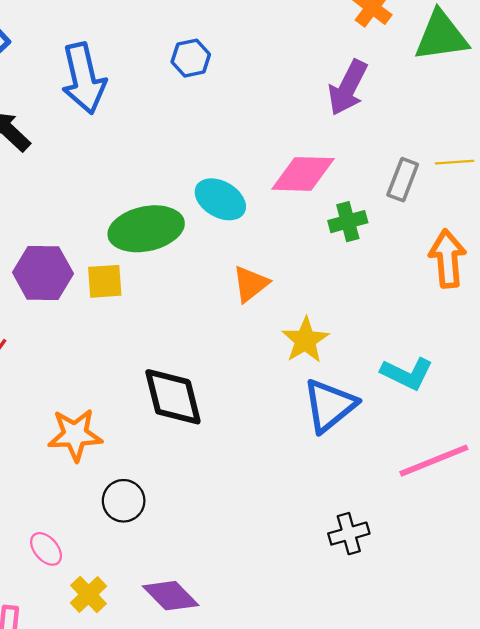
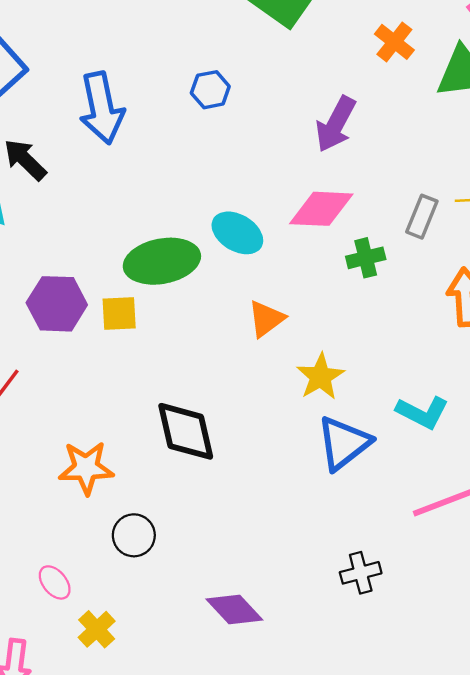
purple arrow: (348, 88) -> (336, 124), moved
purple diamond: (171, 596) -> (234, 609), moved

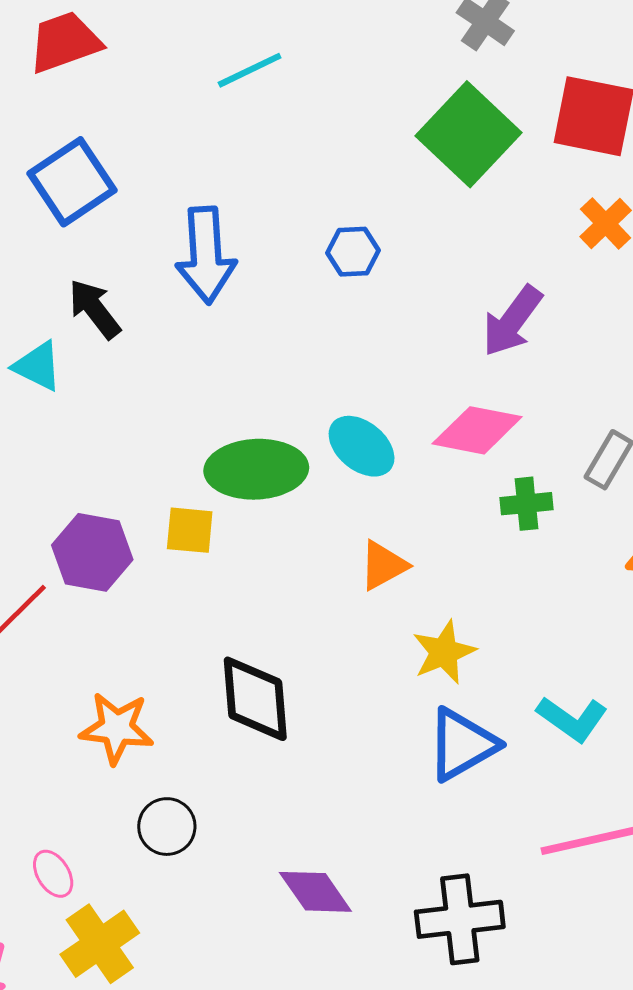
purple hexagon: (57, 304) -> (92, 552), moved
black cross: (361, 573) -> (460, 919), size x1.6
purple diamond: (234, 609) -> (315, 892), moved
yellow cross: (97, 629) -> (100, 944), size x1.5

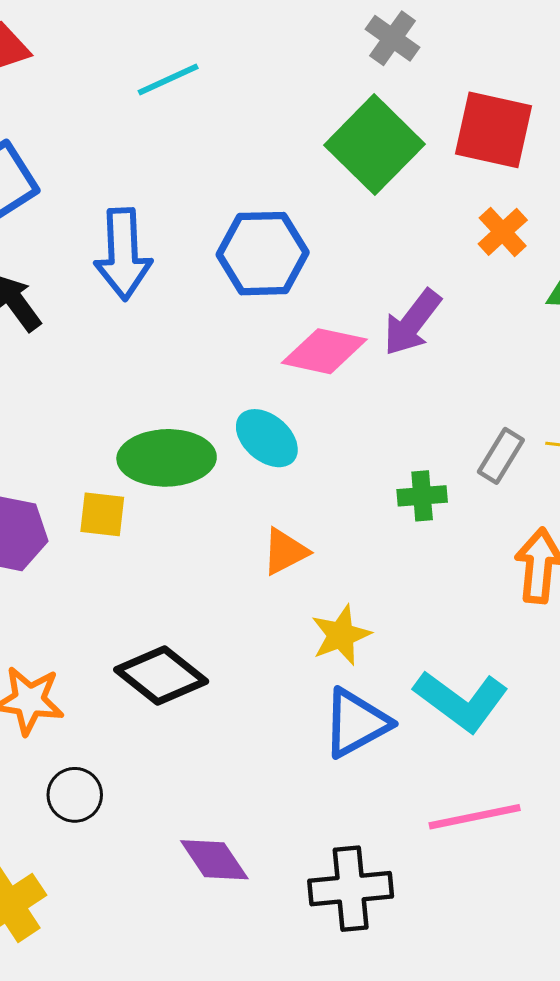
blue hexagon: (353, 252) -> (263, 254), size x1.8
pink diamond: (477, 430) -> (324, 351), moved
black diamond: (255, 699) -> (161, 676), turned -48
cyan L-shape: (572, 719) -> (461, 701), size x1.4

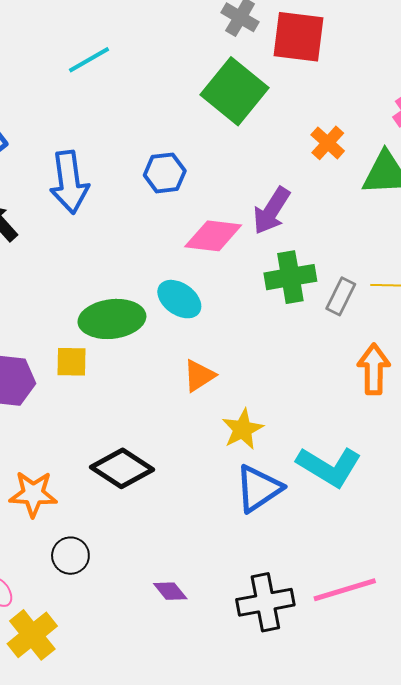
red square: (493, 130) -> (298, 37), moved
blue hexagon: (263, 254) -> (165, 173), size x0.7
green cross: (422, 496) -> (290, 277), moved, size x1.5
pink line: (475, 817) -> (345, 590), moved
purple diamond: (214, 860) -> (170, 591), size x0.7

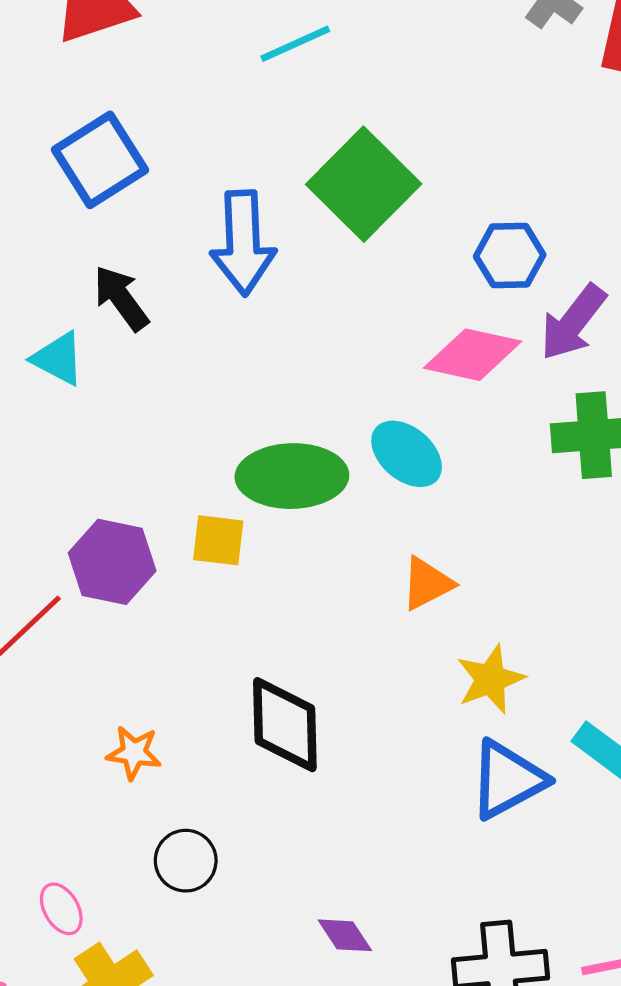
green square: (234, 91) -> (364, 184), moved
blue hexagon: (165, 173) -> (510, 256), moved
black diamond: (122, 468) -> (285, 725), turned 50
orange star: (33, 494) -> (134, 753), size x0.7

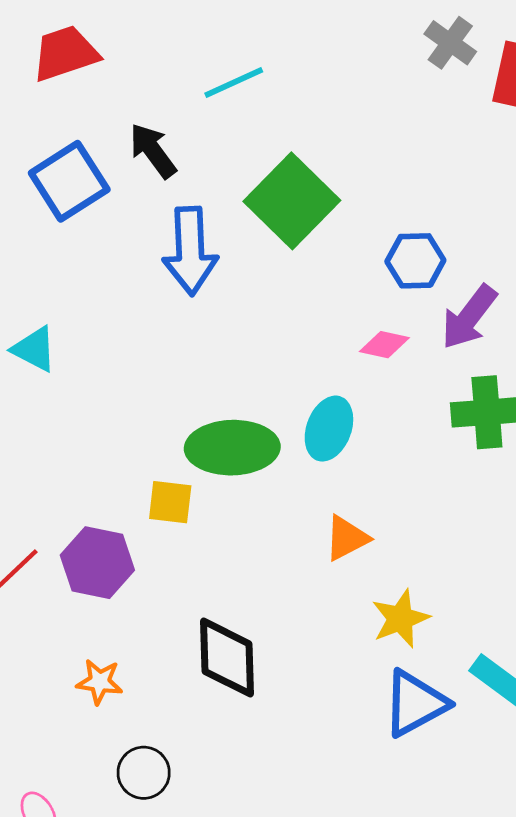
black arrow: (121, 298) -> (153, 151), moved
pink diamond: (473, 355) -> (384, 345), size x0.6
cyan ellipse: (407, 454) -> (329, 429), turned 70
purple hexagon: (112, 562) -> (97, 563), moved

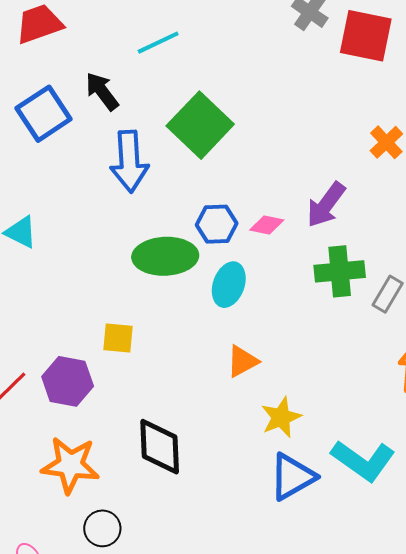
blue hexagon: (415, 261) -> (217, 224), moved
green ellipse: (232, 448) -> (165, 256), moved
orange star: (100, 682) -> (70, 465), size x1.8

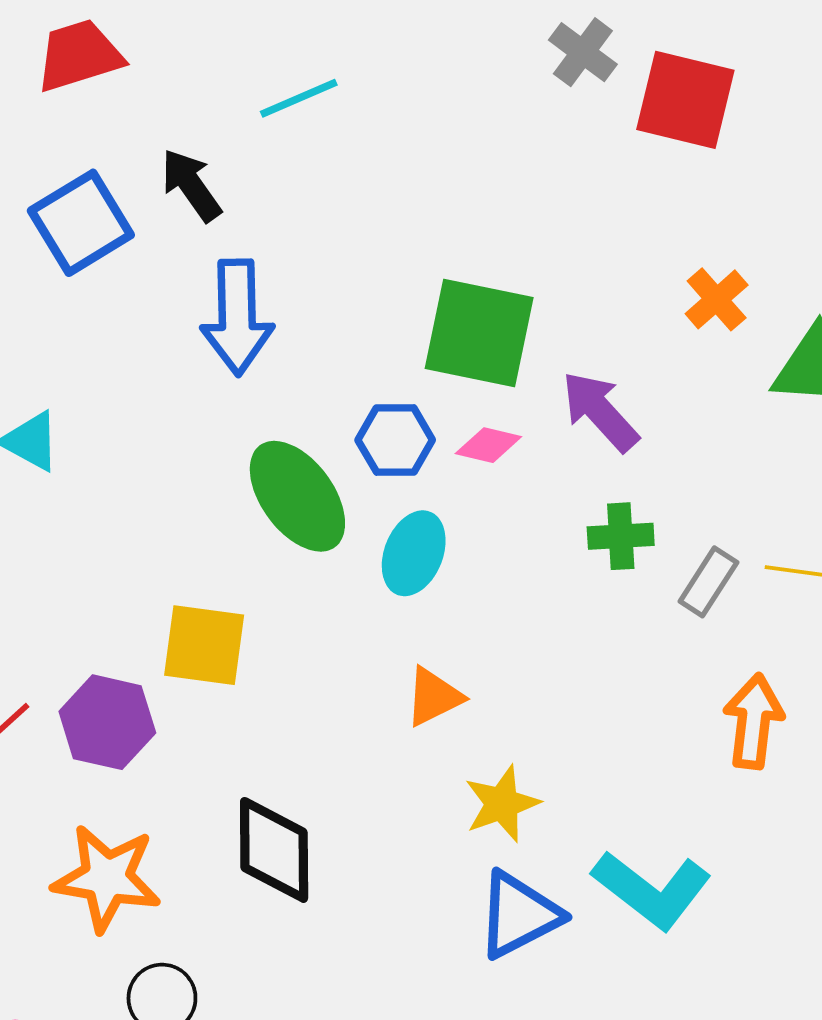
green square: (200, 125) -> (479, 333), moved, turned -34
purple arrow: (326, 205) -> (600, 411), turned 99
green ellipse: (165, 256) -> (297, 496), turned 54
green cross: (340, 271) -> (621, 536), size x0.7
yellow square: (118, 338) -> (204, 645), size x1.4

